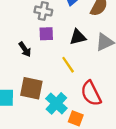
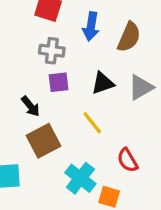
brown square: (31, 88) -> (44, 141), moved, turned -35
red semicircle: (91, 93) -> (128, 160), size x0.7

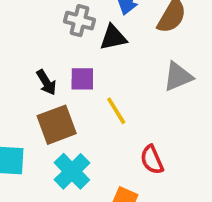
purple square: (59, 82) -> (82, 79), moved
black triangle: (103, 83) -> (113, 37), moved
cyan cross: (80, 178) -> (72, 171), moved

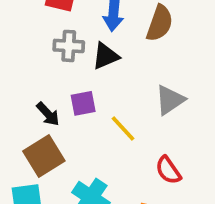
gray triangle: (178, 77) -> (170, 100), moved
brown square: (57, 125) -> (44, 156), moved

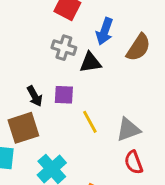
gray triangle: (170, 100) -> (128, 130), moved
red semicircle: (168, 170) -> (134, 162), moved

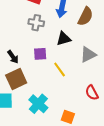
black triangle: (90, 63) -> (64, 39), moved
black arrow: (35, 96) -> (13, 57), moved
gray triangle: (128, 130) -> (88, 54), moved

